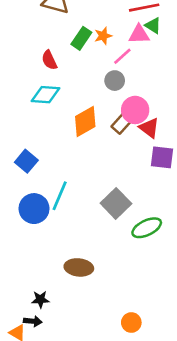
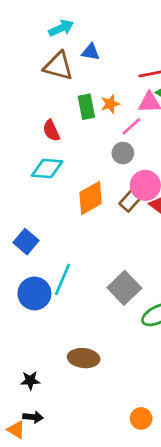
green rectangle: (81, 38) -> (86, 107), turned -45
black star: (40, 299) -> (30, 381), moved

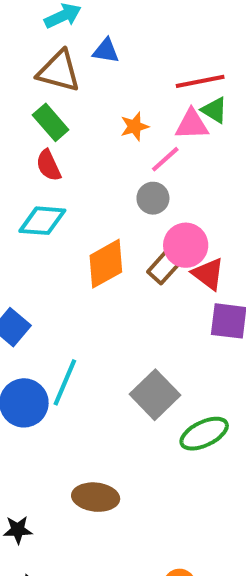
green rectangle: (86, 107) -> (51, 122), moved, turned -30

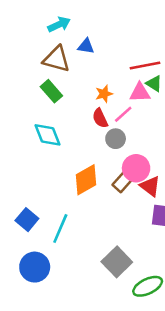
red semicircle: (49, 165) -> (100, 118), moved
cyan diamond: (42, 221) -> (47, 135), moved, turned 64
cyan line: (65, 382) -> (60, 229), moved

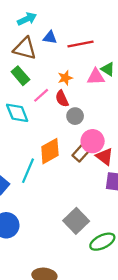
red line: (145, 66) -> (81, 44), moved
pink line: (123, 114) -> (41, 95), moved
cyan line: (60, 229) -> (28, 171), moved

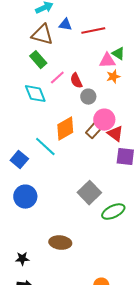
orange star: (65, 78) -> (113, 77), moved
cyan line: (28, 171) -> (45, 147), turned -70

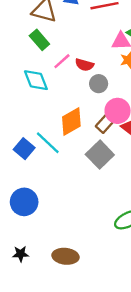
red semicircle: (76, 81) -> (84, 65), turned -49
blue square: (19, 160) -> (24, 149), moved
gray square: (89, 193) -> (100, 155), moved
black star: (22, 259) -> (21, 254), moved

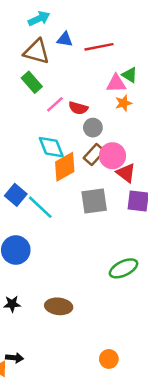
cyan diamond: (36, 80) -> (51, 147), moved
brown rectangle: (106, 123) -> (94, 155), moved
cyan line: (48, 143) -> (40, 207), moved
gray square: (100, 155) -> (94, 201), turned 36

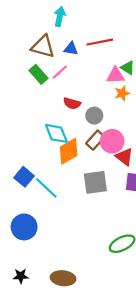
cyan arrow: (39, 19) -> (60, 16), moved, turned -54
blue triangle: (65, 39) -> (71, 49), moved
pink line: (55, 104) -> (60, 72), moved
red semicircle: (78, 108) -> (72, 103), moved

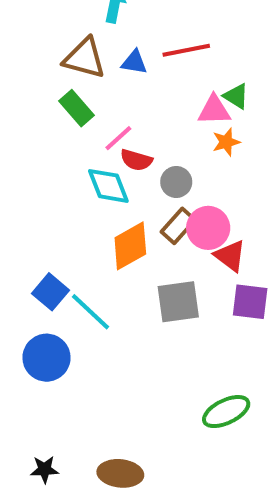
pink line: (60, 72) -> (118, 138), moved
cyan diamond: (56, 133) -> (108, 186), moved
blue circle: (24, 227) -> (46, 358), moved

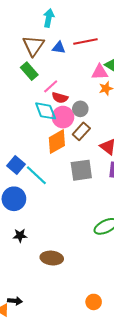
brown triangle: (84, 58) -> (33, 46), turned 50
pink circle: (208, 228) -> (63, 117), moved
black star: (45, 469) -> (20, 236), moved

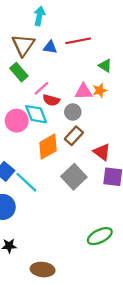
pink triangle: (100, 72) -> (84, 92), moved
pink circle: (63, 117) -> (17, 121), moved
gray square: (81, 170) -> (74, 177), turned -35

